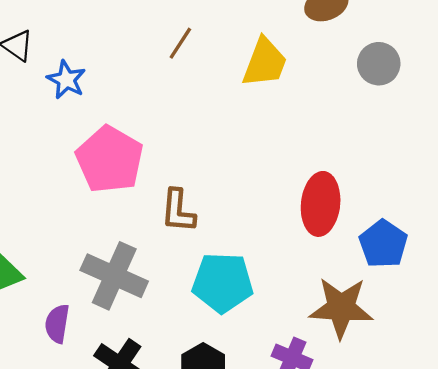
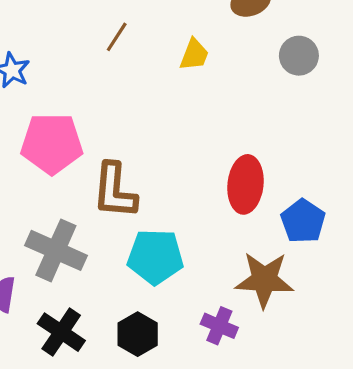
yellow trapezoid: (265, 63) -> (194, 55), size x0.7
pink pentagon: (110, 159) -> (52, 144), turned -30
brown L-shape: (178, 211) -> (115, 191), size x1.4

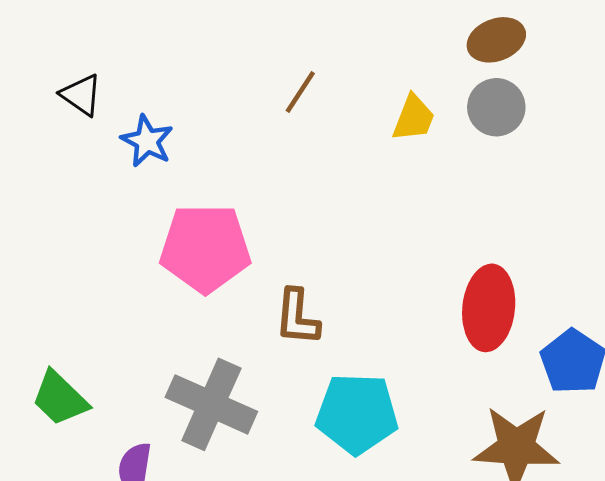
gray circle: (299, 56) -> (496, 107), moved
brown L-shape: (115, 191) -> (297, 317), size x0.7

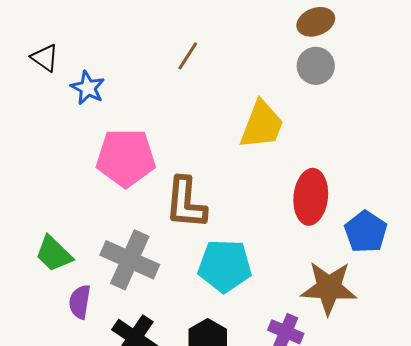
yellow trapezoid: (414, 118) -> (262, 125), moved, size x1.6
brown L-shape: (297, 317) -> (186, 203), size x1.4
green trapezoid: (60, 398) -> (54, 254), moved

